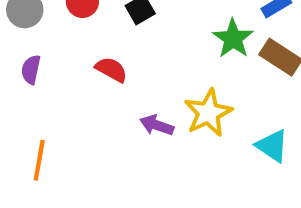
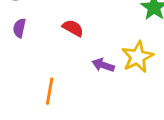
orange line: (39, 160) -> (50, 91), moved

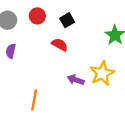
red semicircle: (73, 28) -> (60, 45), moved

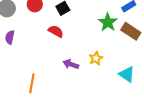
yellow star: (102, 73) -> (96, 58), size x0.6

